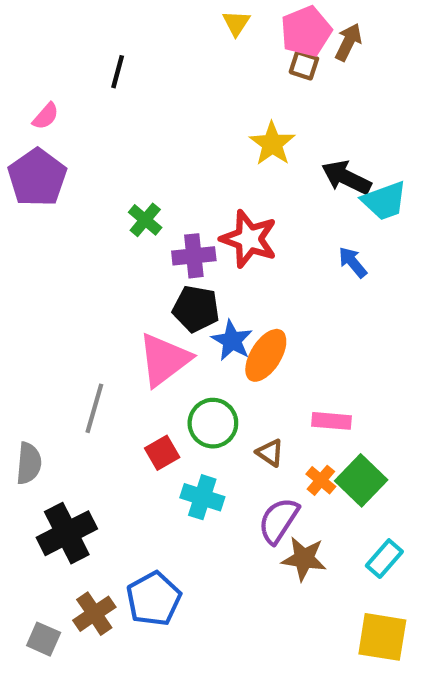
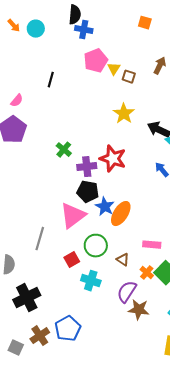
yellow triangle: (236, 23) -> (114, 69), moved
pink pentagon: (306, 31) -> (96, 61), moved
brown square: (304, 65) -> (129, 77), moved

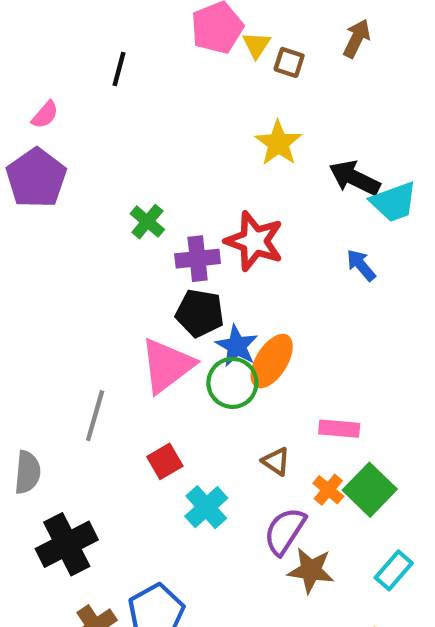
green circle: (96, 246) -> (232, 383), moved
cyan cross: (91, 281) -> (206, 507), turned 30

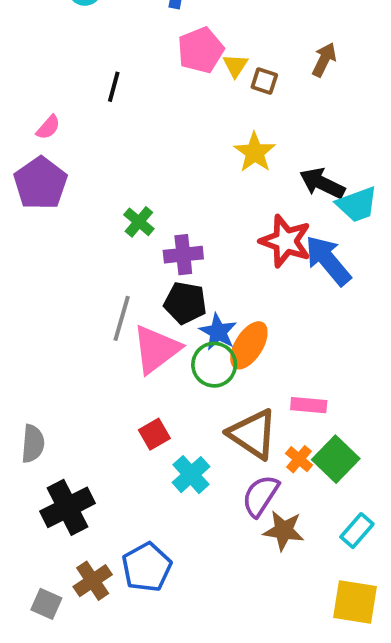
red star: (254, 241) -> (286, 241), moved
blue arrow: (361, 265) -> (328, 260), size x1.8
gray line: (95, 416) -> (122, 318), moved
brown triangle: (276, 461) -> (253, 434), size x2.0

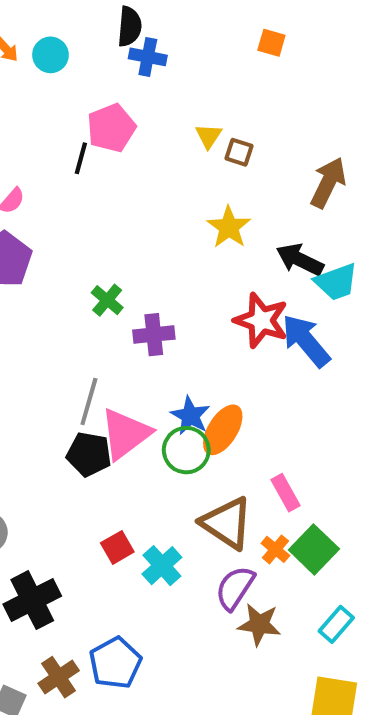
pink pentagon: (201, 50) -> (111, 128), moved
brown arrow: (324, 60) -> (328, 183), moved, size x1.4
black pentagon: (185, 303) -> (89, 454), moved
pink rectangle: (309, 405) -> (286, 493), turned 56
red square: (154, 434) -> (117, 547), moved

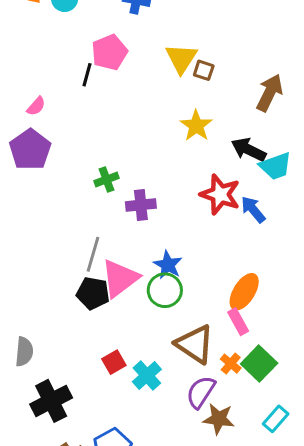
yellow triangle: (209, 136) -> (181, 58), size x1.6
green cross: (107, 300) -> (106, 180), turned 30
blue arrow: (306, 341) -> (253, 209), size x0.7
orange ellipse: (223, 430) -> (244, 292), moved

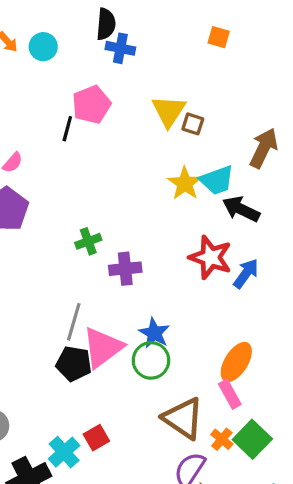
cyan trapezoid: (276, 166) -> (217, 180), moved
blue arrow: (253, 209) -> (246, 274), turned 76
cyan cross: (147, 376) -> (64, 452), moved

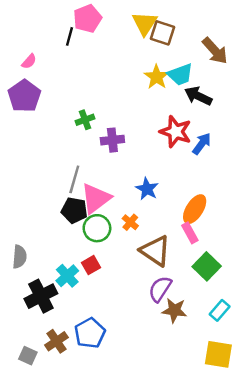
brown square: (193, 124) -> (162, 33), size x1.5
brown arrow: (264, 148) -> (215, 51), turned 112
blue star: (154, 333) -> (147, 189), moved
green circle: (151, 360) -> (97, 228), moved
orange cross: (222, 439) -> (130, 222), moved

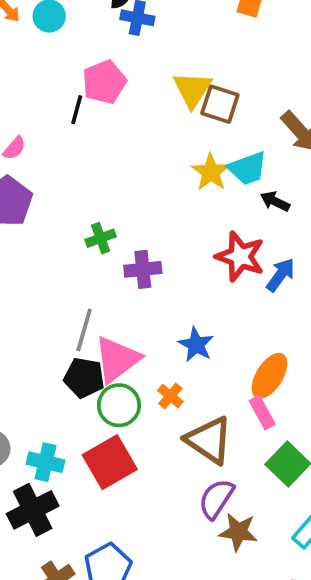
black arrow: (198, 96) -> (275, 201), size x0.7
red square: (91, 265) -> (110, 462), size x1.8
cyan cross: (67, 276) -> (46, 462), moved, turned -35

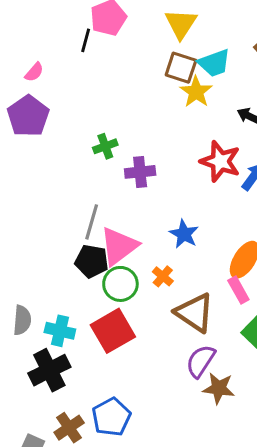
brown square: (220, 104) -> (181, 68), moved
cyan trapezoid: (247, 168) -> (214, 63), moved

